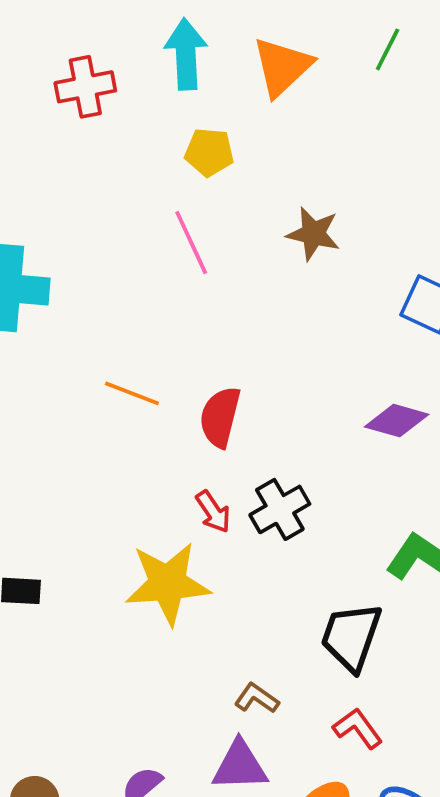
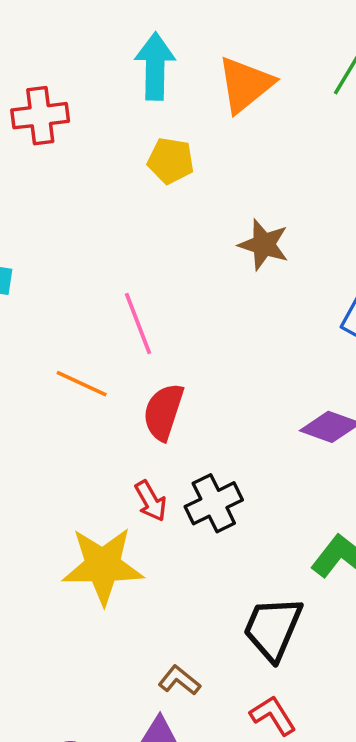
red cross: (85, 87) -> (40, 116), moved
pink line: (191, 243) -> (138, 323), moved

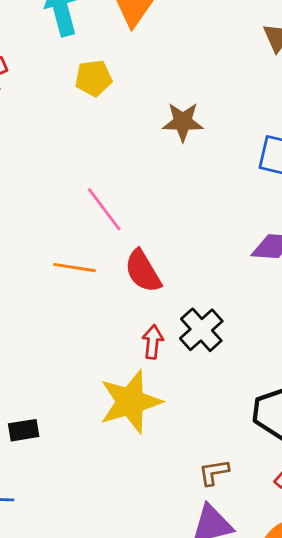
red semicircle: (163, 412) -> (143, 271), turned -33
red arrow: (151, 501) -> (153, 342), turned -128
brown L-shape: (179, 680) -> (214, 472), turned -32

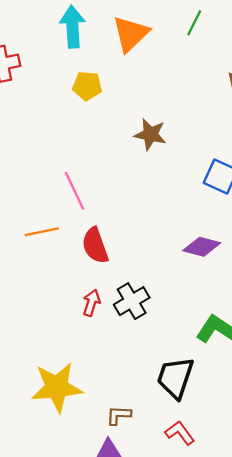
orange line: (74, 268) -> (42, 232), turned -32
yellow star: (130, 402) -> (57, 387), moved

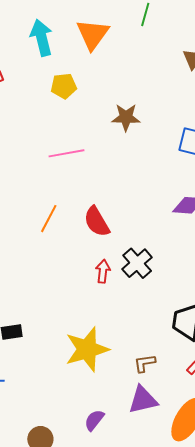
pink line: (75, 191) -> (66, 153), moved, turned -64
orange line: (42, 232) -> (49, 219), turned -40

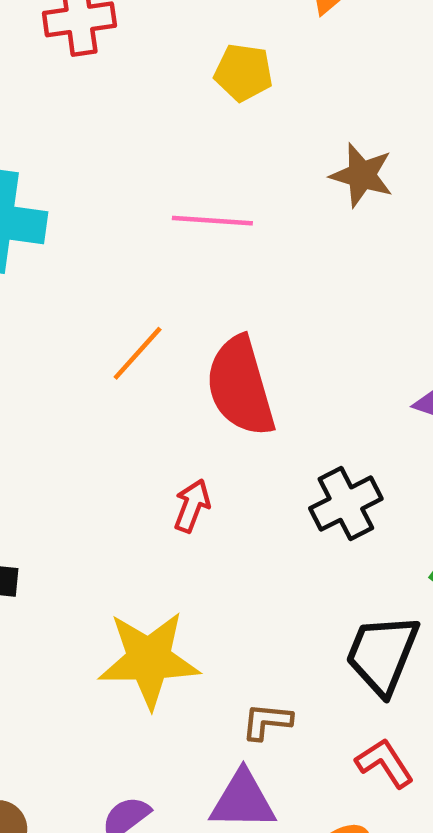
red semicircle: (97, 222) -> (240, 386), size x1.4
black cross: (137, 263) -> (346, 504), moved
red arrow: (103, 271) -> (192, 506), moved

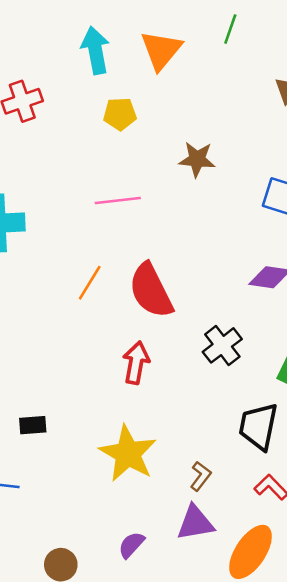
red arrow: (192, 506) -> (136, 363), size x1.4
yellow star: (149, 660) -> (128, 454), turned -30
brown L-shape: (267, 721) -> (201, 476), turned 132

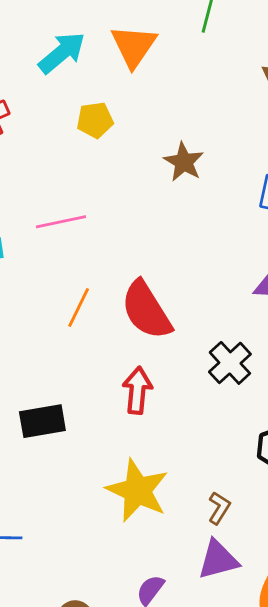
cyan arrow: (95, 50) -> (62, 53), turned 66
brown star: (197, 159) -> (184, 162), turned 30
pink line: (118, 201) -> (61, 222), moved
black rectangle: (33, 425) -> (42, 421), moved, size x1.5

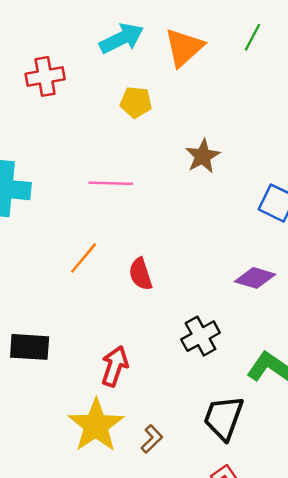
pink line: (61, 222) -> (111, 183), moved
red semicircle: (146, 310) -> (141, 274), size x0.6
red arrow: (137, 390) -> (115, 366), moved
brown L-shape: (219, 508) -> (152, 439), moved

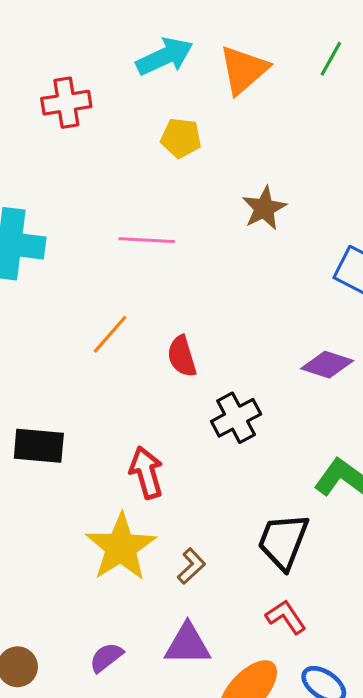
black cross: (201, 336) -> (236, 418), moved
red arrow: (115, 366) -> (146, 473), turned -36

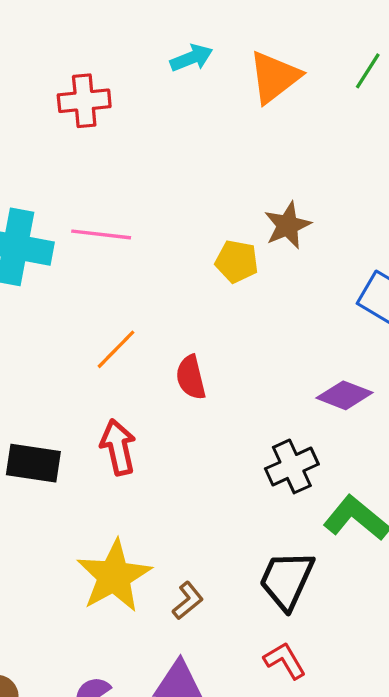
cyan arrow: (165, 56) -> (191, 58), size x0.7
yellow pentagon: (181, 138) -> (237, 261), moved
pink line: (147, 240) -> (101, 234), moved
black cross: (236, 418) -> (292, 466), moved
red arrow: (146, 473) -> (118, 447), moved

